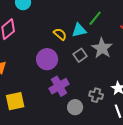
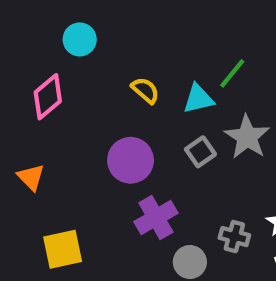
yellow semicircle: (60, 34) -> (145, 90), moved

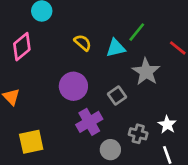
gray square: (200, 152) -> (117, 95), moved

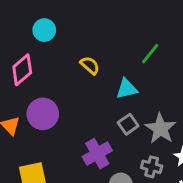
cyan triangle: (116, 48) -> (127, 89), moved
gray star: (146, 72) -> (160, 129), moved
purple circle: (73, 86) -> (43, 114), moved

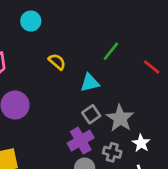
cyan circle: (44, 30) -> (31, 21), moved
purple cross: (97, 154) -> (81, 141), moved

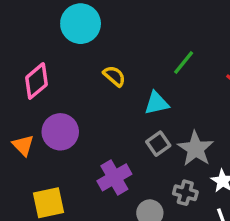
cyan circle: (31, 21) -> (81, 24), size x1.5
purple cross: (81, 141) -> (114, 177), moved

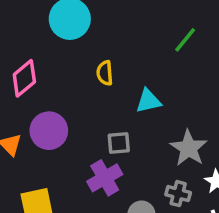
green line: (184, 63) -> (185, 40), moved
yellow semicircle: (114, 76) -> (105, 73), turned -135
gray square: (158, 144) -> (119, 143), moved, turned 30

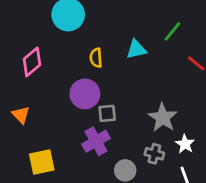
green line: (185, 40) -> (172, 31), moved
cyan triangle: (148, 101) -> (136, 49), moved
purple circle: (49, 131) -> (85, 94), moved

